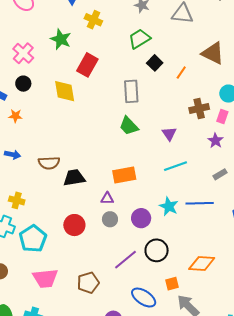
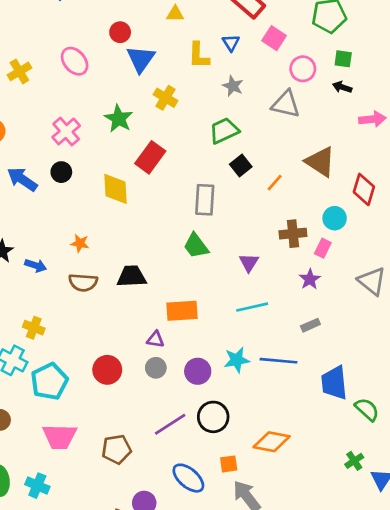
orange star: (15, 116) -> (80, 243), moved
black trapezoid: (74, 178) -> (132, 276), moved
cyan star: (169, 206) -> (237, 360), turned 30

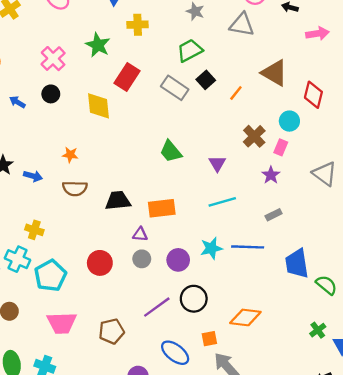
yellow cross: (166, 98) -> (138, 25), turned -30
blue arrow: (22, 179) -> (17, 102), size x0.6
gray rectangle: (205, 200) -> (175, 88), moved, turned -56
brown cross: (293, 234) -> (254, 136), turned -35
black trapezoid: (132, 276) -> (118, 201), moved

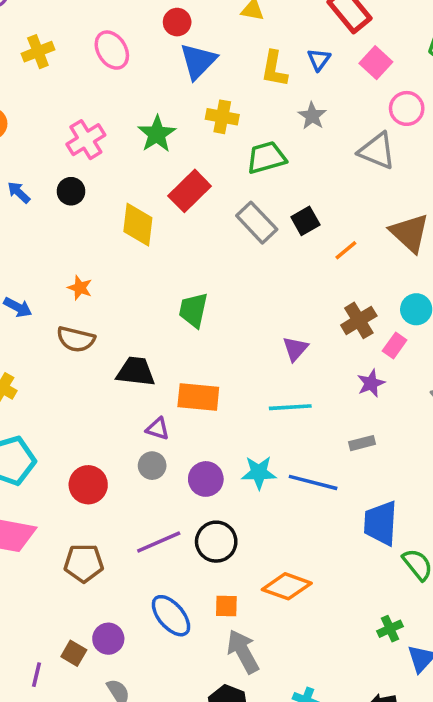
green trapezoid: (190, 50) -> (266, 158), moved
green trapezoid: (171, 151) -> (193, 310), moved, turned 40
red circle: (100, 263) -> (88, 485), moved

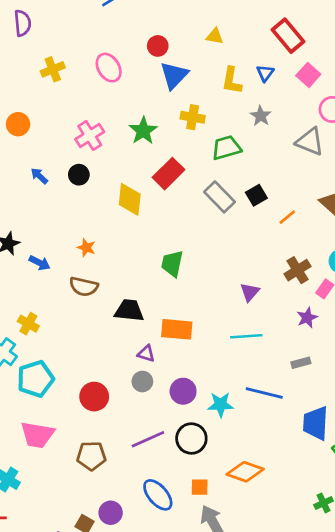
cyan star: (259, 473) -> (221, 405), moved

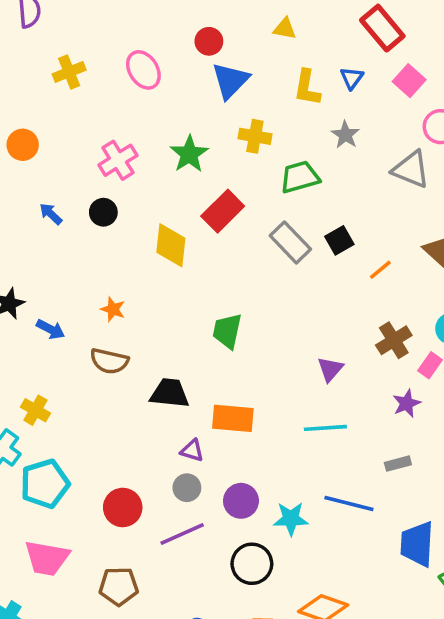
purple line: (148, 439) -> (182, 534), moved

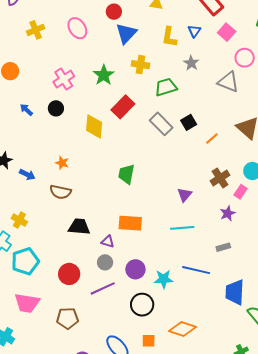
black trapezoid: (170, 393) -> (79, 227), moved

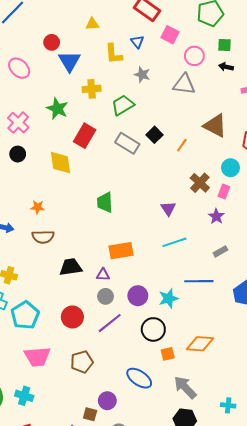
orange square: (149, 341) -> (168, 354), moved

